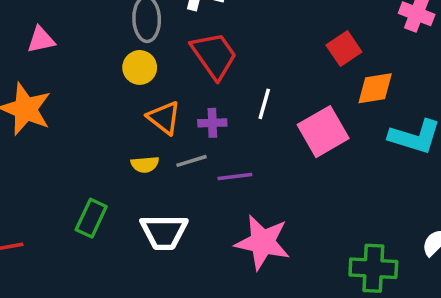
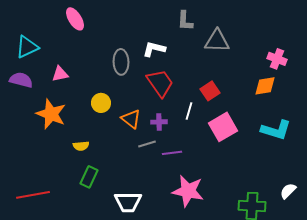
red square: (344, 48) -> (210, 91), moved
yellow circle: (140, 67) -> (101, 103), moved
orange diamond: (375, 88) -> (265, 86), moved
yellow semicircle: (145, 164) -> (81, 146), moved
white trapezoid: (164, 232) -> (128, 202), moved

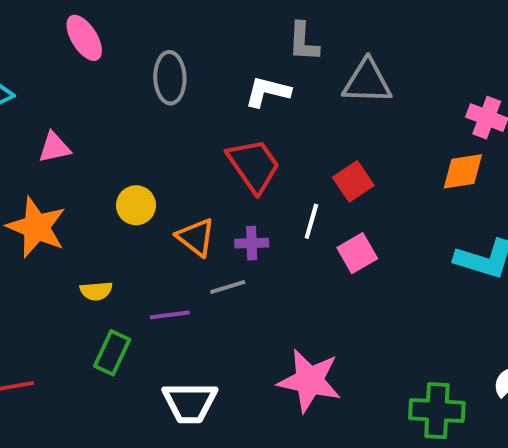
white L-shape: (154, 49) -> (268, 92), moved
gray ellipse: (121, 62) -> (170, 78), moved
pink square: (223, 127) -> (357, 253), moved, size x0.7
purple line: (172, 153) -> (170, 315), moved

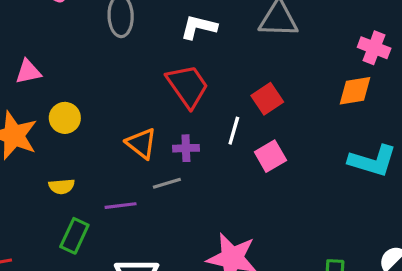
yellow circle: (136, 205) -> (65, 118), moved

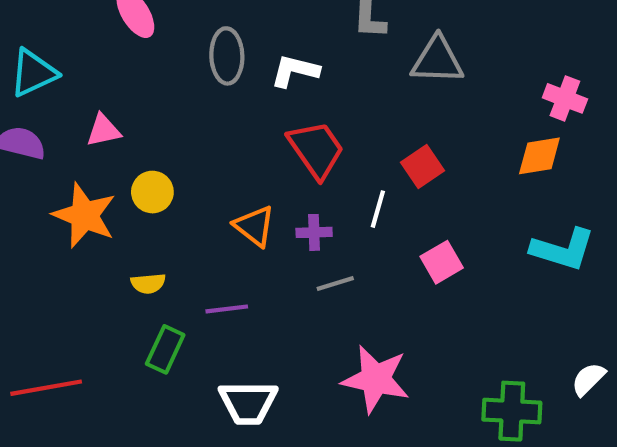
white L-shape: (199, 27) -> (295, 71), moved
pink square: (270, 156) -> (442, 262), moved
gray line: (167, 183) -> (335, 283), moved

